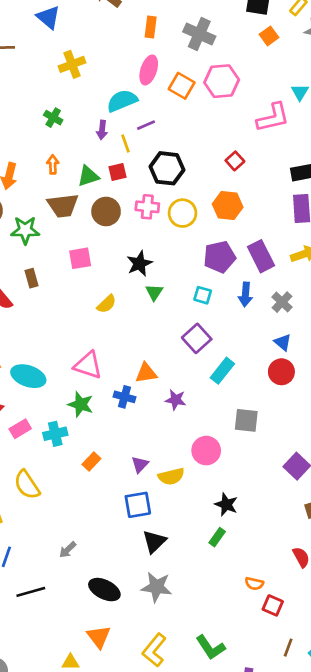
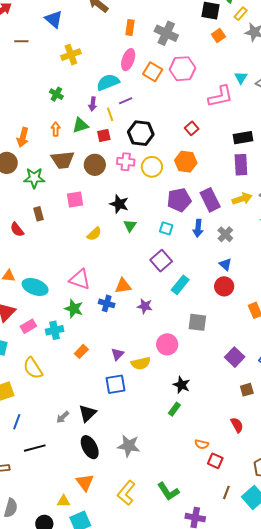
green triangle: (88, 176) -> (80, 125), moved
black star: (139, 263) -> (119, 204), turned -30
black triangle: (154, 542) -> (87, 413), moved
black ellipse: (104, 590) -> (90, 447), turned 35

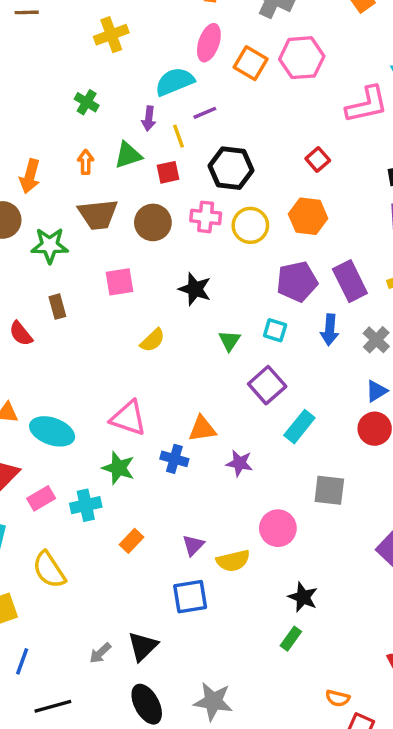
green triangle: (130, 226) -> (229, 341), moved
blue triangle: (225, 264) -> (377, 391), turned 48

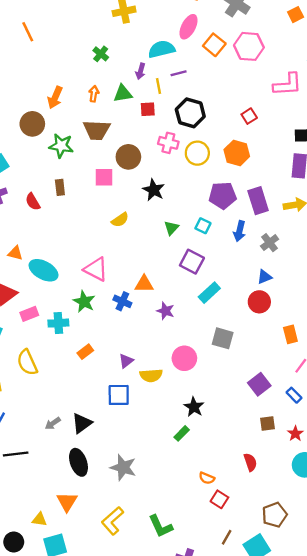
brown circle: (153, 222) -> (128, 157), moved
purple square: (267, 385) -> (192, 262), turned -30

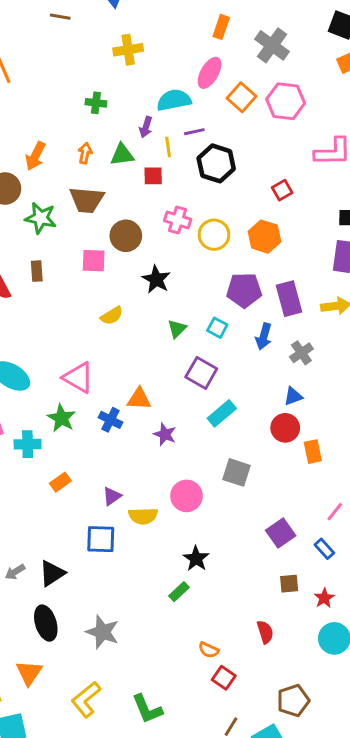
green cross: (101, 54) -> (96, 103), turned -35
black hexagon: (190, 113) -> (216, 163), moved
orange rectangle: (290, 334) -> (313, 452), moved

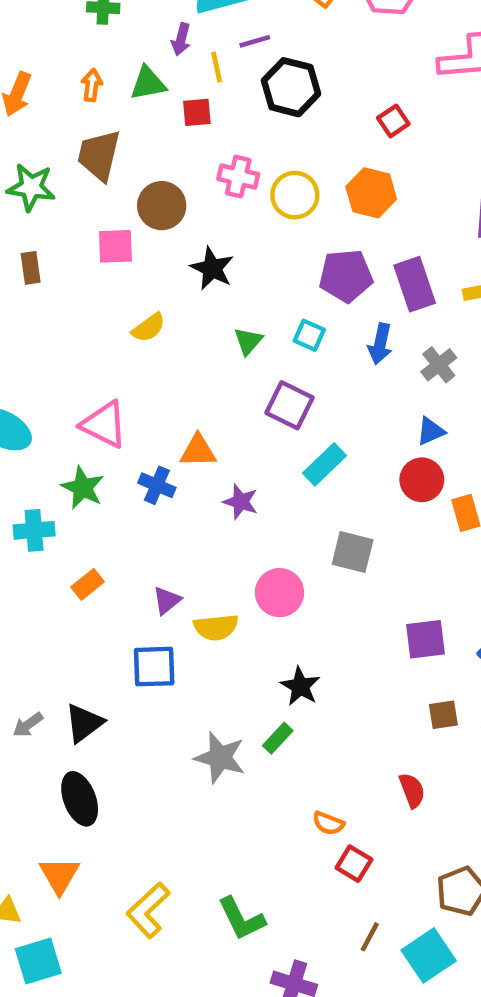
brown trapezoid: (87, 200) -> (99, 155), turned 102
purple square: (281, 533) -> (425, 639), turned 32
gray star: (103, 632) -> (220, 758), moved

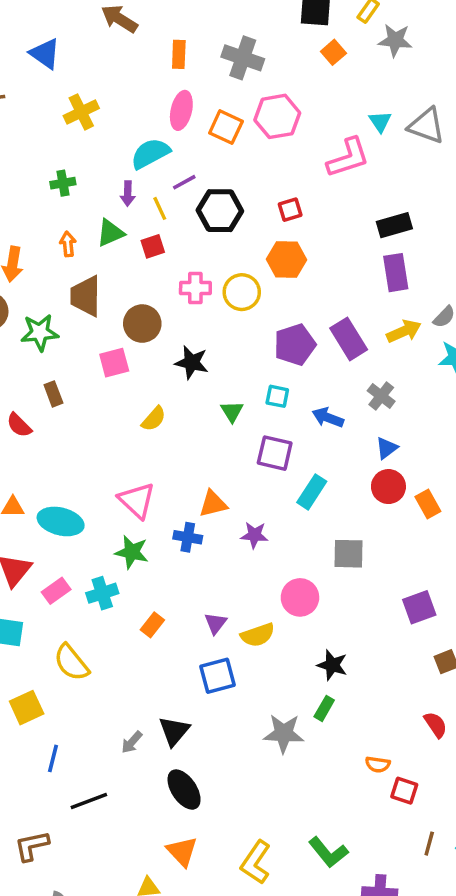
red square: (393, 121) -> (290, 210), moved, turned 30
orange hexagon: (371, 193) -> (287, 260), moved
blue arrow: (380, 344) -> (328, 417), moved, turned 112
pink triangle: (104, 425) -> (137, 500), turned 30

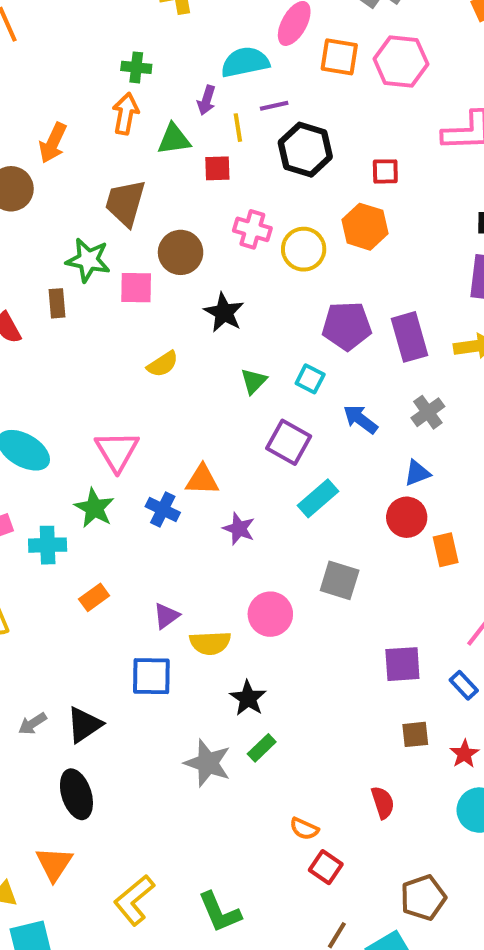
orange square: (226, 127) -> (339, 57), turned -32
orange arrow: (68, 244) -> (126, 114), moved, size x1.4
green star: (40, 332) -> (88, 260), moved
black star: (332, 665) -> (248, 698), moved

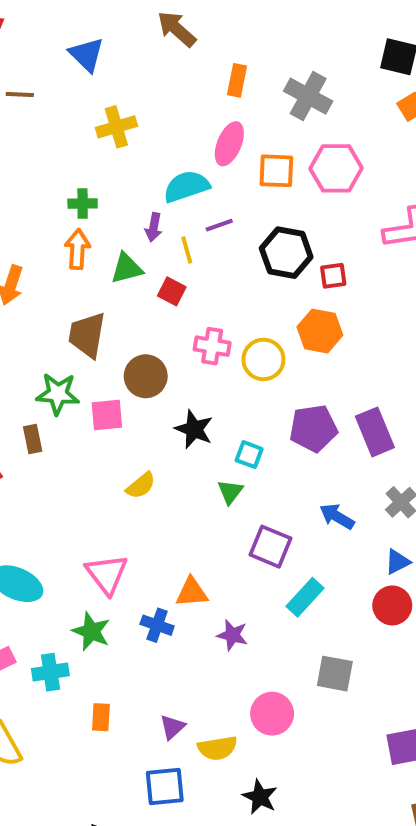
black hexagon: (305, 150) -> (286, 253), moved
red square: (217, 168) -> (172, 291), turned 36
cyan square: (310, 379) -> (249, 455), moved
orange rectangle: (94, 597) -> (101, 717), turned -44

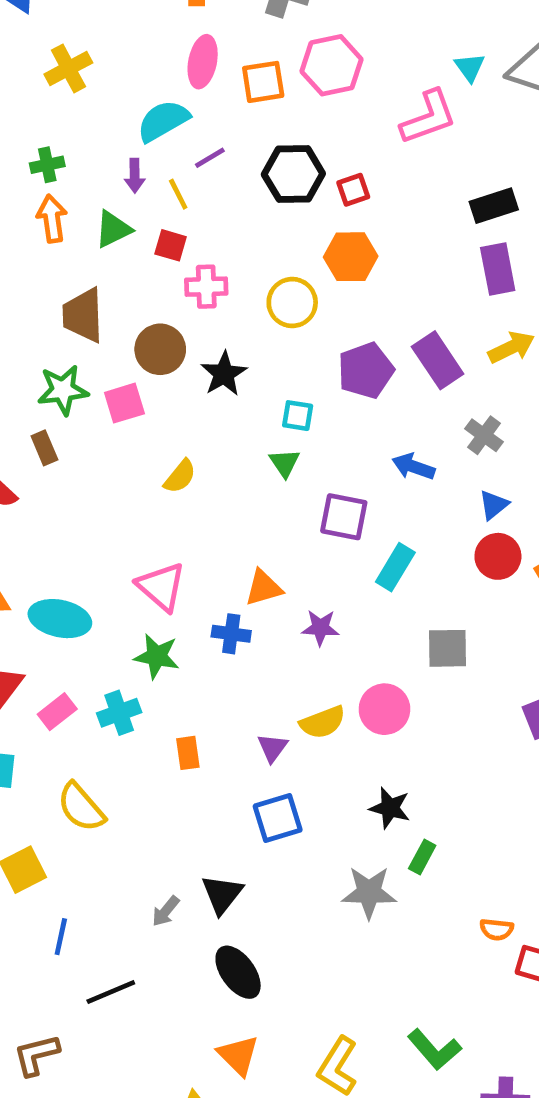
pink cross: (212, 346) -> (206, 287), moved
black star: (194, 429) -> (224, 374), moved, turned 30
yellow semicircle: (217, 748) -> (323, 722), moved

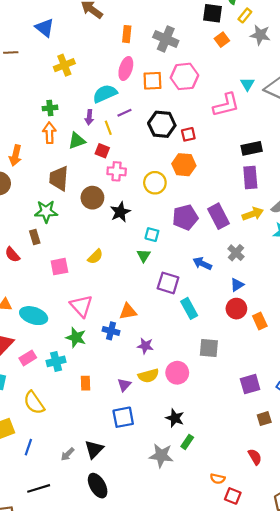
pink square: (124, 403) -> (59, 267), moved
cyan rectangle: (395, 567) -> (189, 308), turned -66
purple star: (320, 628) -> (145, 346), moved
blue line: (61, 937) -> (28, 447), moved

